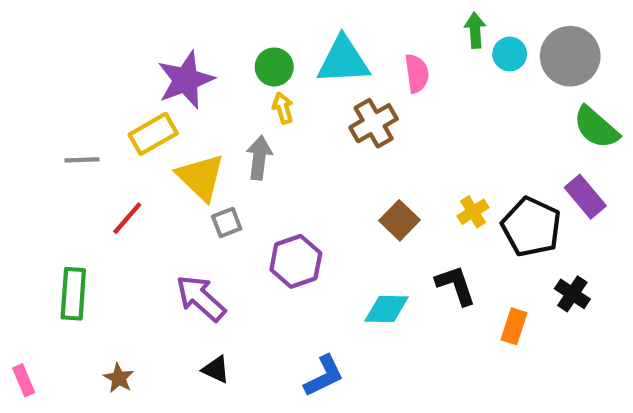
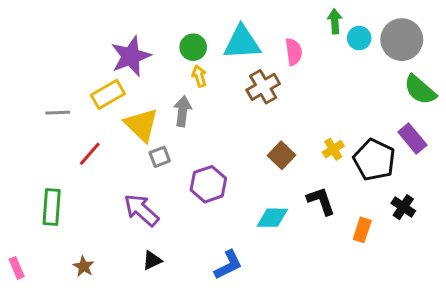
black triangle: (216, 369) -> (152, 260), turned -50

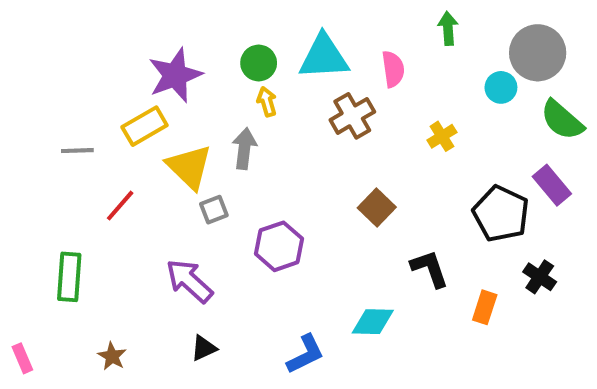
cyan circle: (359, 38) -> (501, 87), moved
yellow cross: (333, 149) -> (442, 136), moved
cyan diamond: (272, 218) -> (373, 322), moved

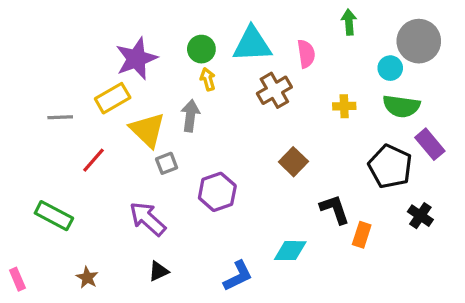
green semicircle: (562, 120) -> (401, 106), moved, turned -33
yellow cross: (442, 136) -> (344, 106), turned 30
green rectangle: (69, 277) -> (54, 216), turned -66
orange rectangle: (485, 307) -> (362, 235), moved

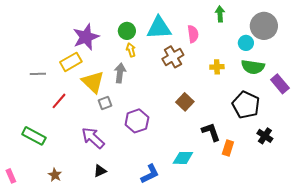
purple rectangle: (430, 144) -> (280, 84), moved

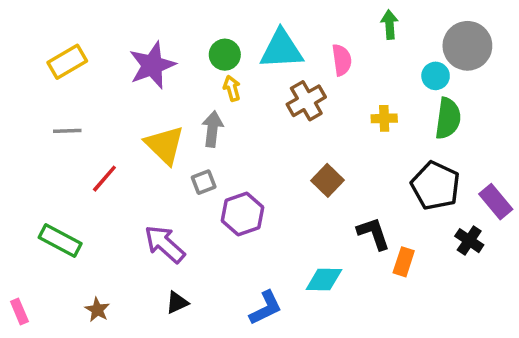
yellow rectangle: (71, 62) -> (67, 62), moved
green semicircle: (253, 67) -> (448, 118), turned -90
purple rectangle: (280, 84) -> (496, 202), moved
gray square: (105, 103) -> (204, 182), moved

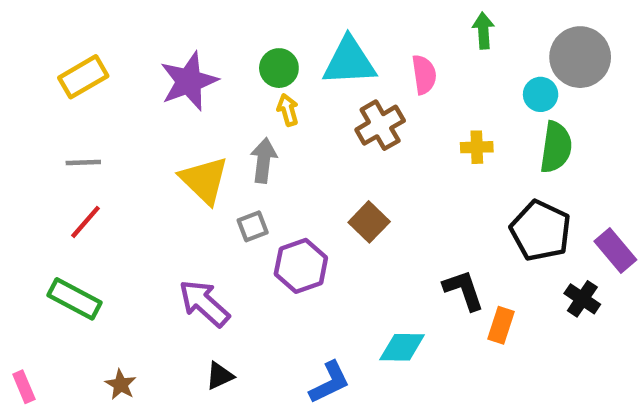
red line: (104, 179) -> (86, 222), moved
brown square: (328, 180) -> (369, 222), moved

